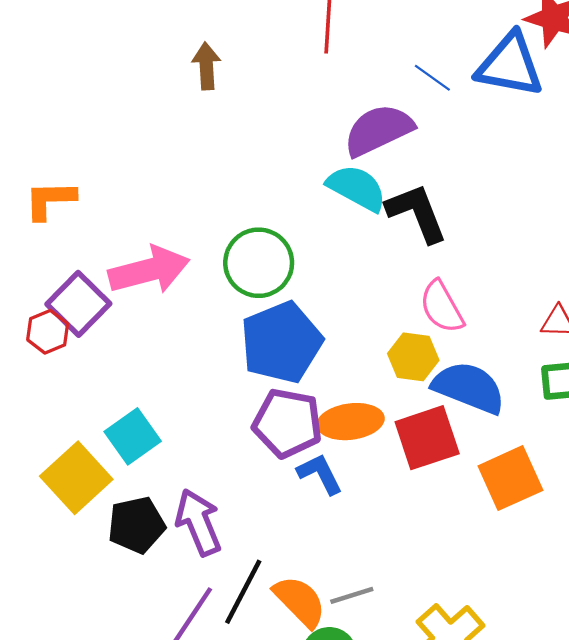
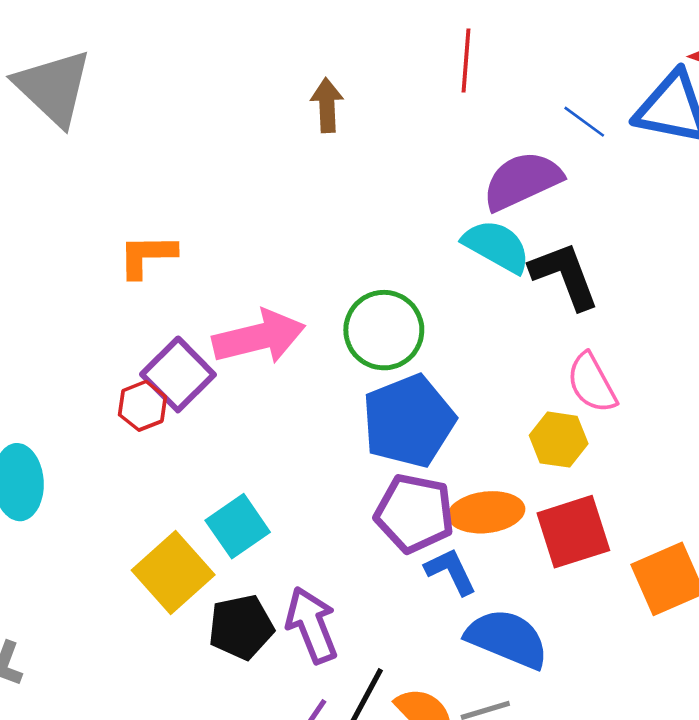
blue semicircle: (469, 388) -> (507, 639), moved

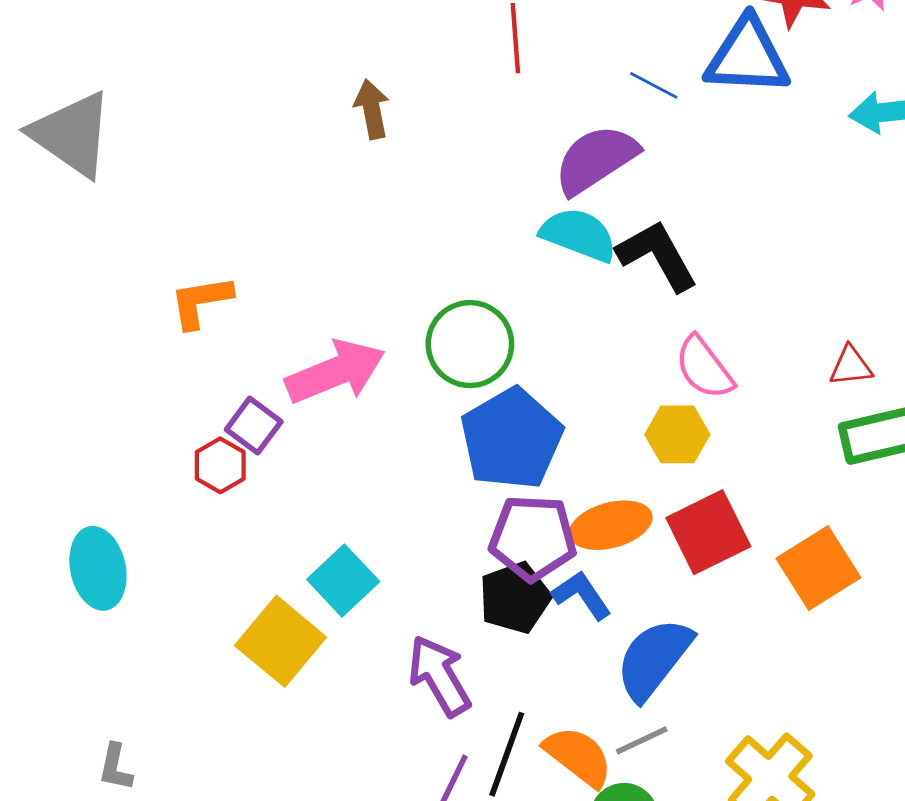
purple square: (178, 374) -> (254, 426), size x0.7
black pentagon: (241, 627) -> (515, 598), moved
blue semicircle: (507, 639) -> (654, 659), turned -66

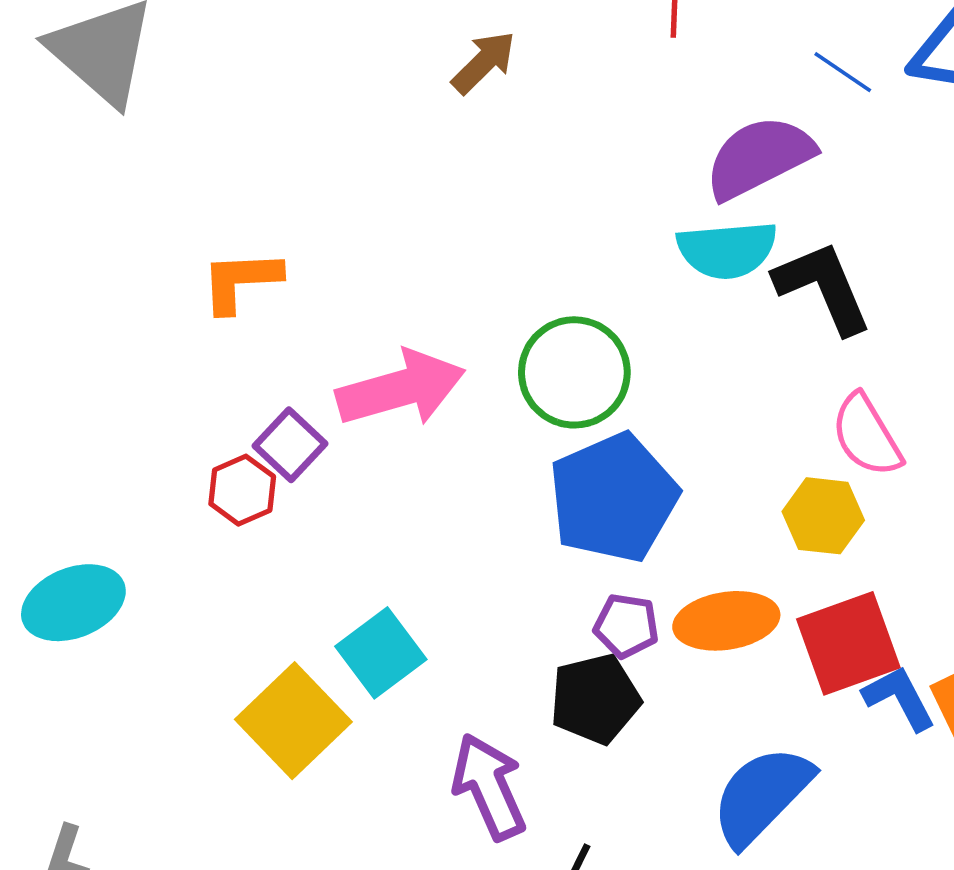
brown arrow: (372, 109) -> (484, 62), turned 50
cyan semicircle: (579, 235) -> (727, 250), turned 148
purple pentagon: (533, 538) -> (626, 626), size x0.6
cyan ellipse: (98, 568) -> (73, 603), turned 74
blue L-shape: (582, 595) -> (899, 698), moved

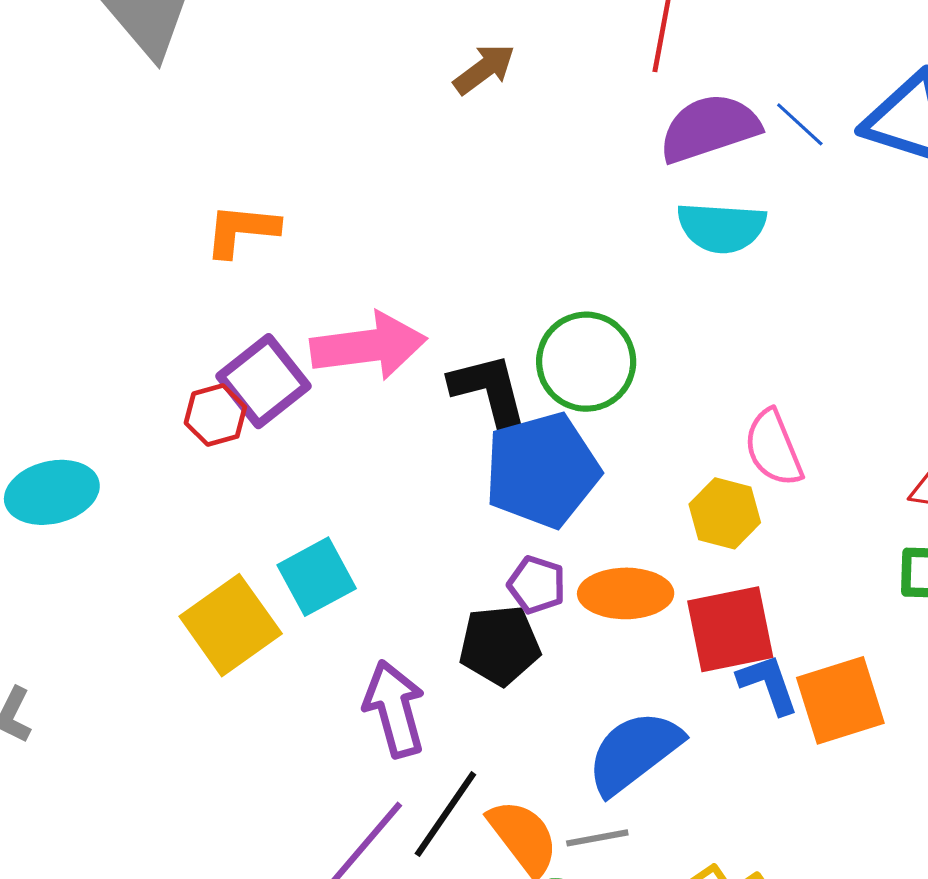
purple semicircle: (759, 157) -> (709, 128), moved
cyan semicircle: (727, 250) -> (722, 227), moved
black L-shape: (823, 287) -> (491, 395), moved
green circle: (574, 372) -> (586, 362), moved
purple square: (290, 445) -> (264, 381), size x1.4

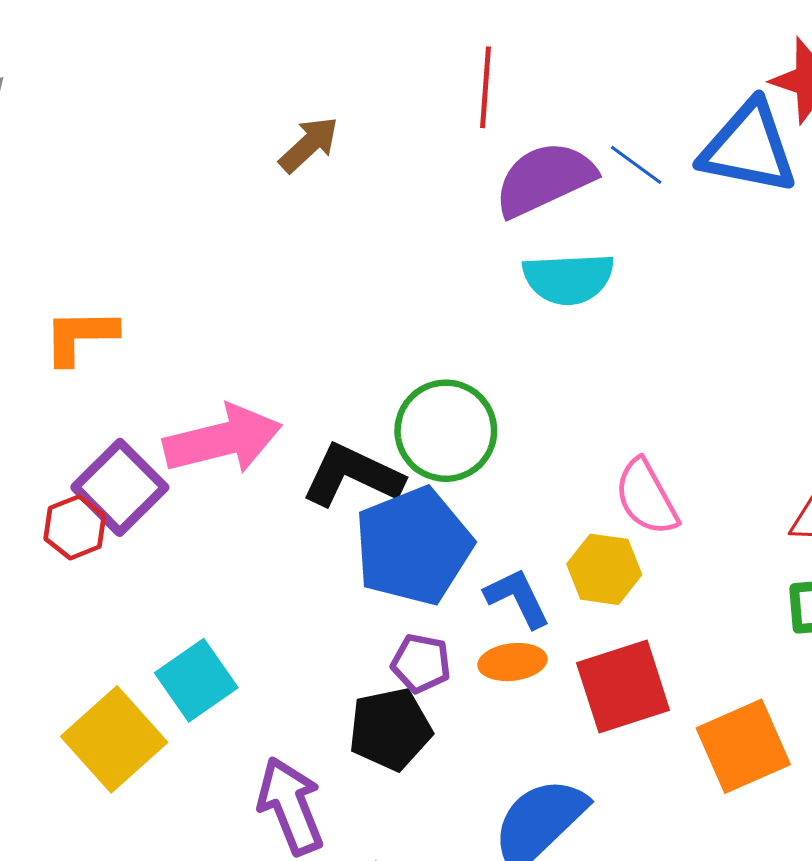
black L-shape: (491, 395) -> (353, 475), turned -44
orange ellipse: (626, 593) -> (512, 662), size x0.7
blue L-shape: (768, 684) -> (517, 598), moved

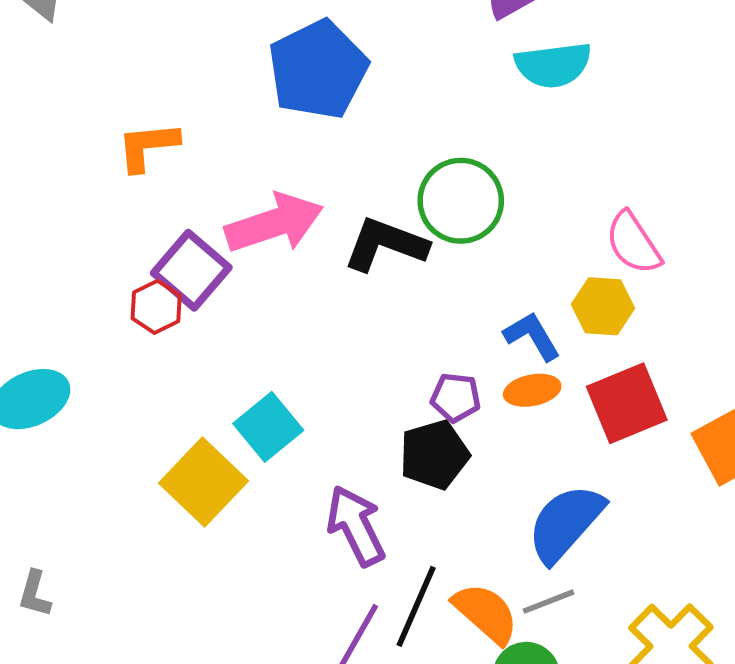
blue pentagon: (413, 546) -> (318, 70), moved

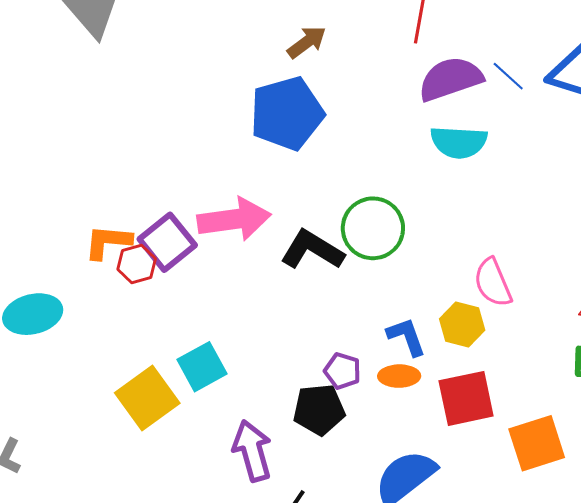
orange L-shape: (148, 146) -> (108, 242), moved

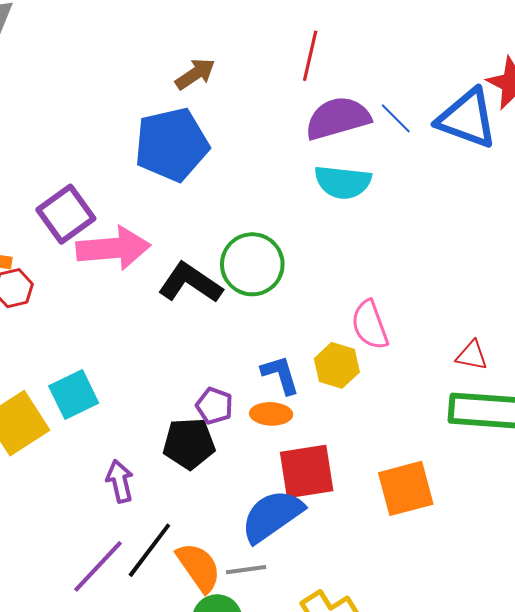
purple square: (167, 242) -> (66, 214), moved
red square: (466, 398) -> (307, 472), moved
purple arrow: (252, 451) -> (120, 481), size x0.7

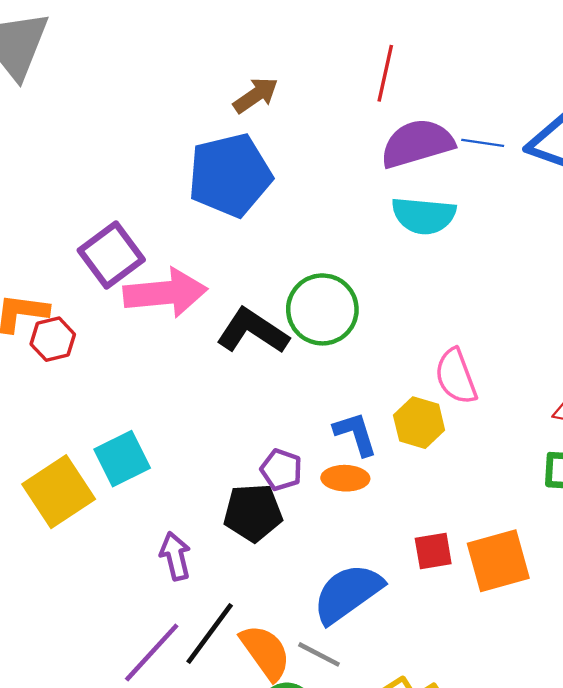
blue line: (396, 118) -> (483, 143), turned -36
red square: (307, 472) -> (433, 551), moved, size x0.6
gray line: (246, 570) -> (319, 654), turned 36

